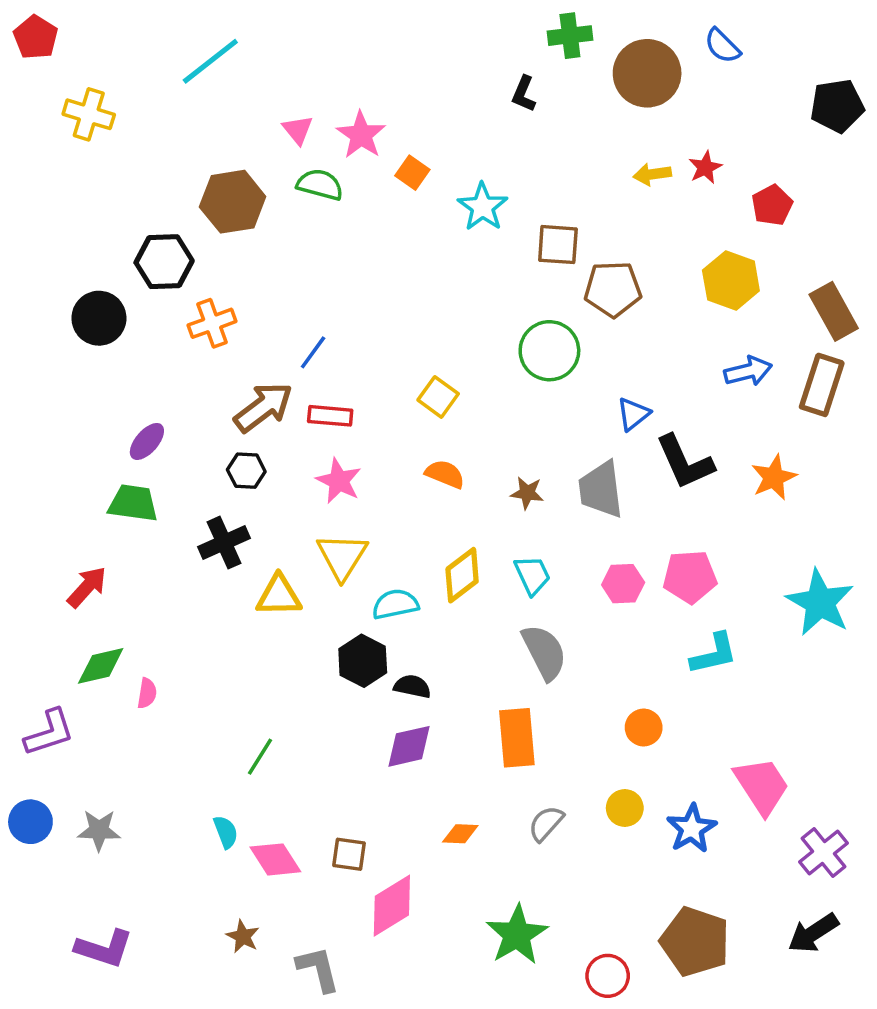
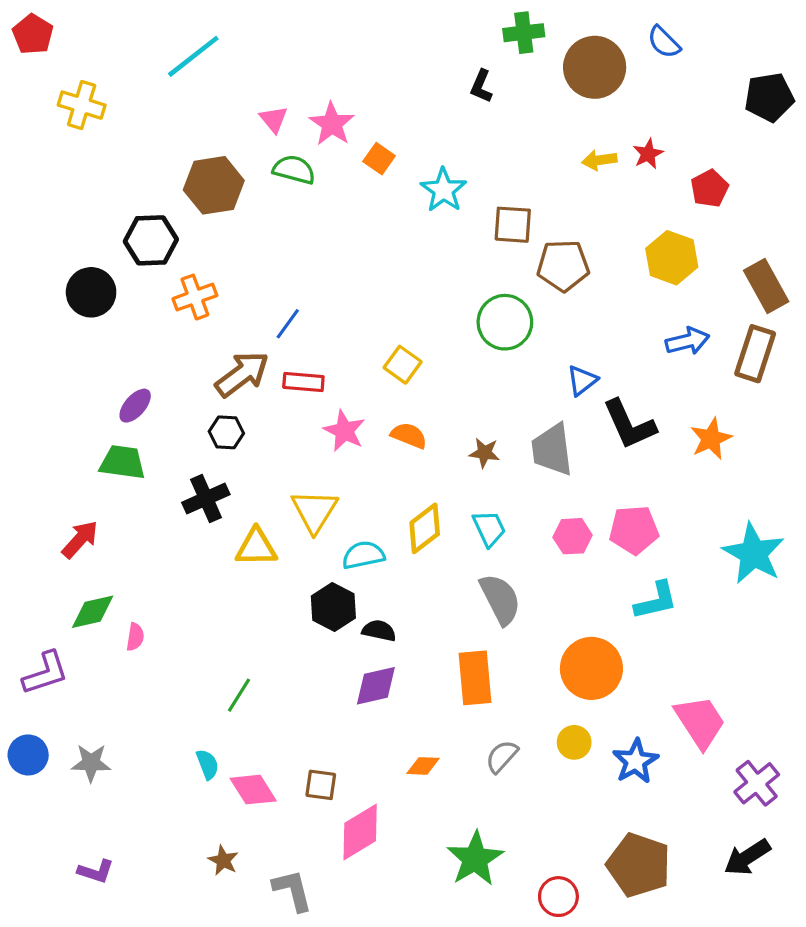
pink star: (339, 481) -> (344, 431), moved
orange circle: (644, 728) -> (591, 668), size x1.8
purple L-shape: (104, 948) -> (96, 871), size x0.7

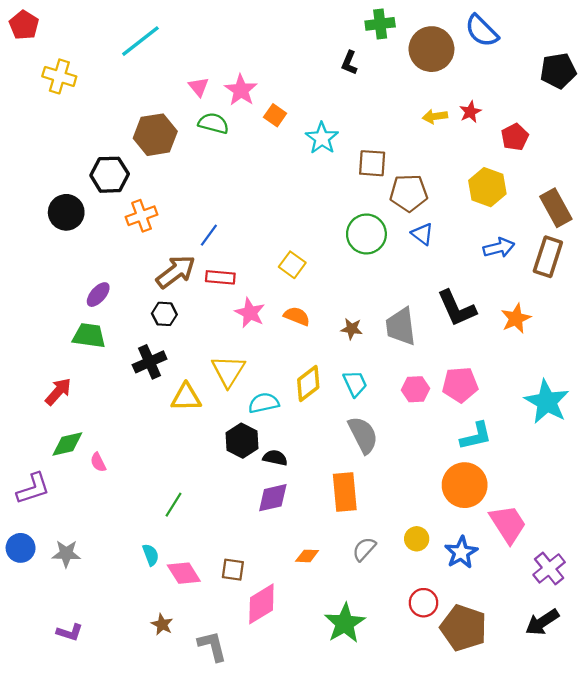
blue semicircle: (664, 42) -> (482, 31), size x1.4
blue triangle: (582, 380) -> (422, 234), moved, turned -45
pink semicircle: (135, 637) -> (98, 462), turned 144
orange circle: (591, 668) -> (465, 485), moved
red circle: (558, 897) -> (423, 603), moved

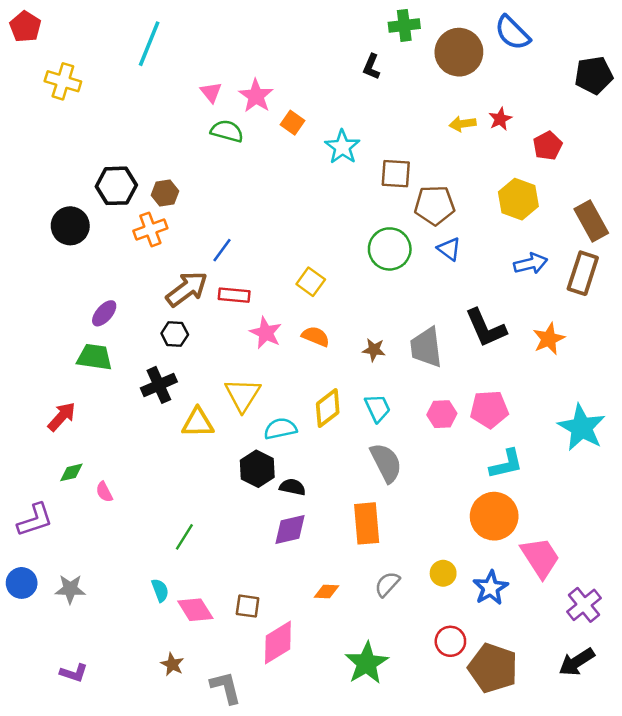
cyan line: (140, 41) -> (149, 44), turned -30
brown hexagon: (155, 135) -> (165, 193), moved, size x0.6
green diamond: (67, 444) -> (71, 472), size x0.7

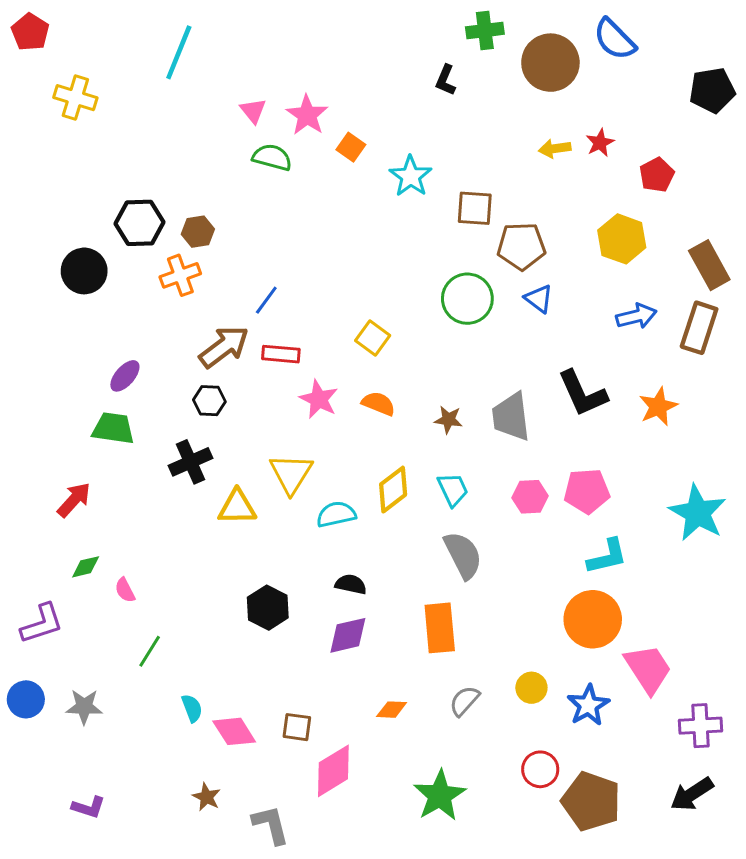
black hexagon: (257, 469) -> (268, 608), moved
green line: (184, 537) -> (150, 651), moved
purple cross: (584, 605) -> (701, 726), turned 36

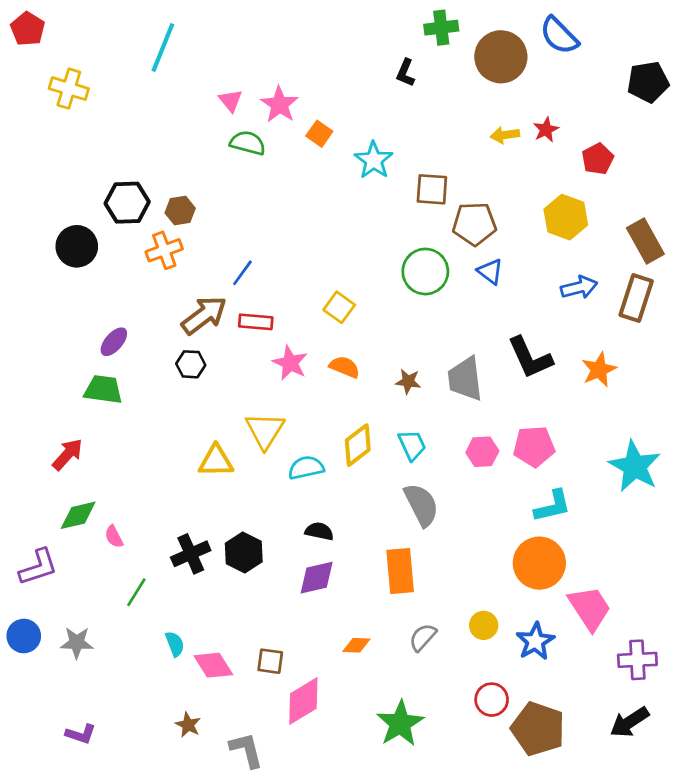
black cross: (191, 462) -> (191, 554), moved
green diamond: (86, 567) -> (78, 515), size x1.4

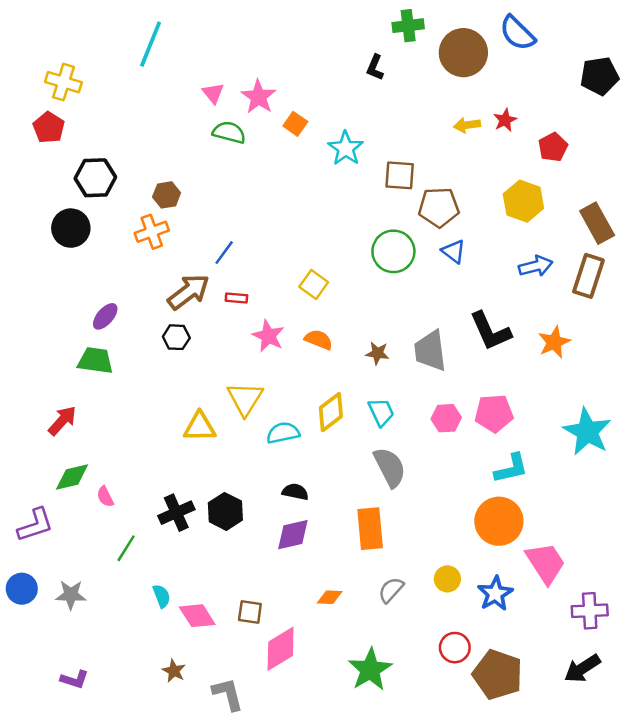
red pentagon: (28, 29) -> (49, 127), moved
black hexagon: (127, 203) -> (95, 178), moved
red rectangle: (256, 322) -> (236, 298), size x0.7

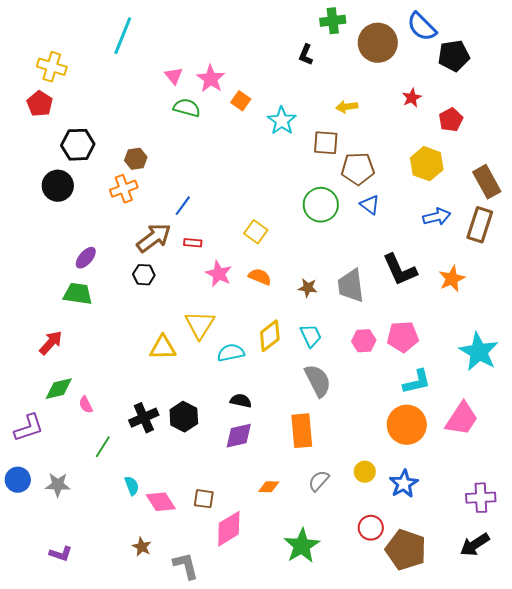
black pentagon: (600, 76) -> (454, 56), moved
yellow arrow: (467, 125) -> (347, 107), moved
pink trapezoid: (546, 563) -> (462, 419), moved, turned 66

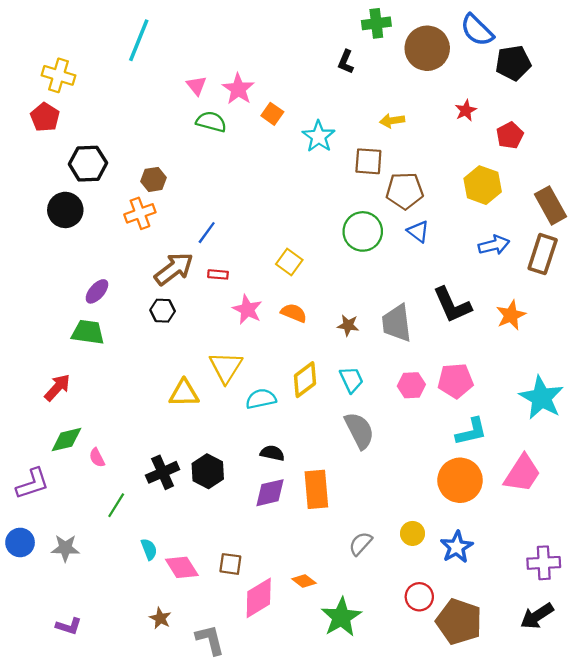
orange rectangle: (302, 431) -> (316, 489), moved
orange diamond: (269, 487) -> (304, 581), moved, turned 35

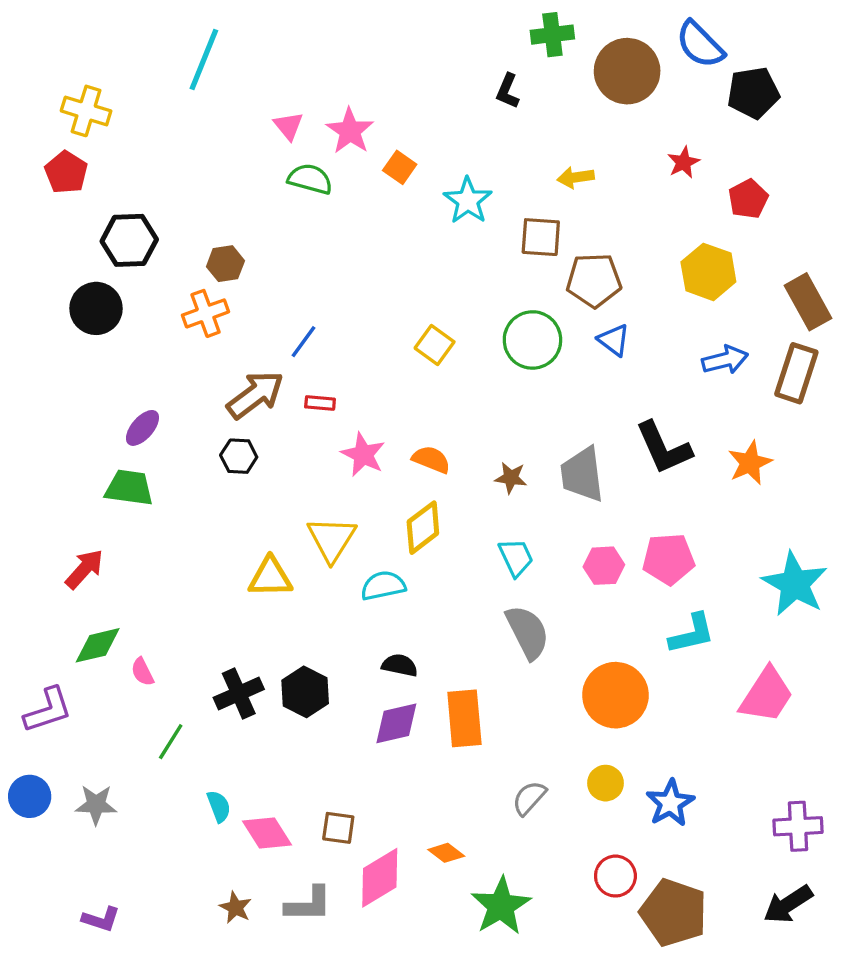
yellow square: (289, 262) -> (435, 345), moved
yellow diamond: (305, 380) -> (423, 528), moved
orange circle: (460, 480) -> (615, 695), moved
gray L-shape: (210, 640) -> (308, 904), moved, turned 104

